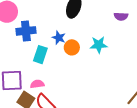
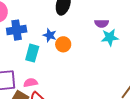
purple semicircle: (121, 16) -> (102, 23), moved
cyan star: (99, 45) -> (110, 37), moved

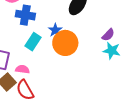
purple semicircle: (102, 23) -> (108, 35), turned -64
orange circle: (63, 44) -> (65, 43), size x1.6

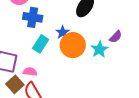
cyan star: (112, 51) -> (99, 49), moved, turned 30

